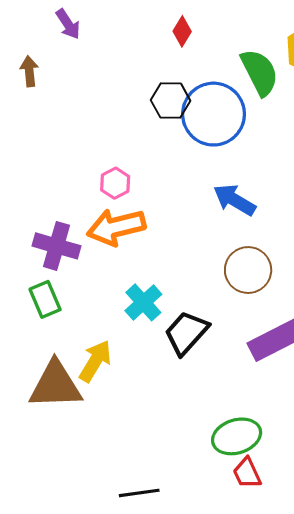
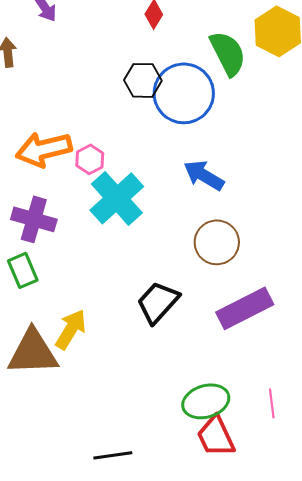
orange arrow: (116, 227) -> (44, 149), moved
cyan cross: (143, 302) -> (117, 198), moved, size x1.5
red trapezoid: (247, 473) -> (216, 436), size x1.4

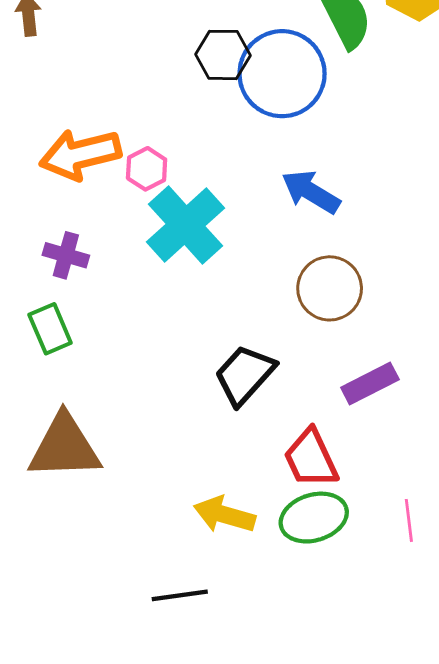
purple cross: (34, 219) -> (66, 255), size x0.7
purple rectangle: (245, 308) -> (370, 384), size x0.7
yellow arrow: (71, 329) -> (224, 515), moved, turned -105
red trapezoid: (216, 436) -> (311, 458), moved

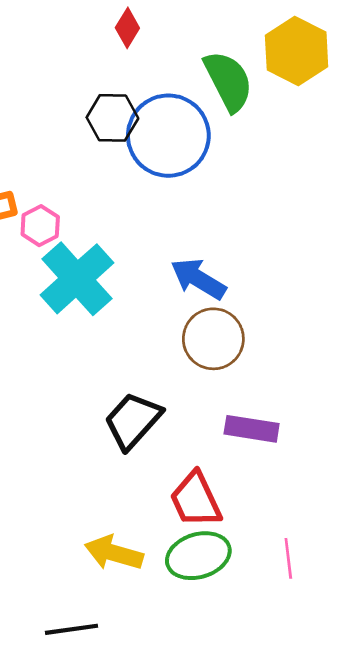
blue arrow: (311, 192) -> (198, 279), moved
purple rectangle: (370, 384) -> (252, 429), turned 36

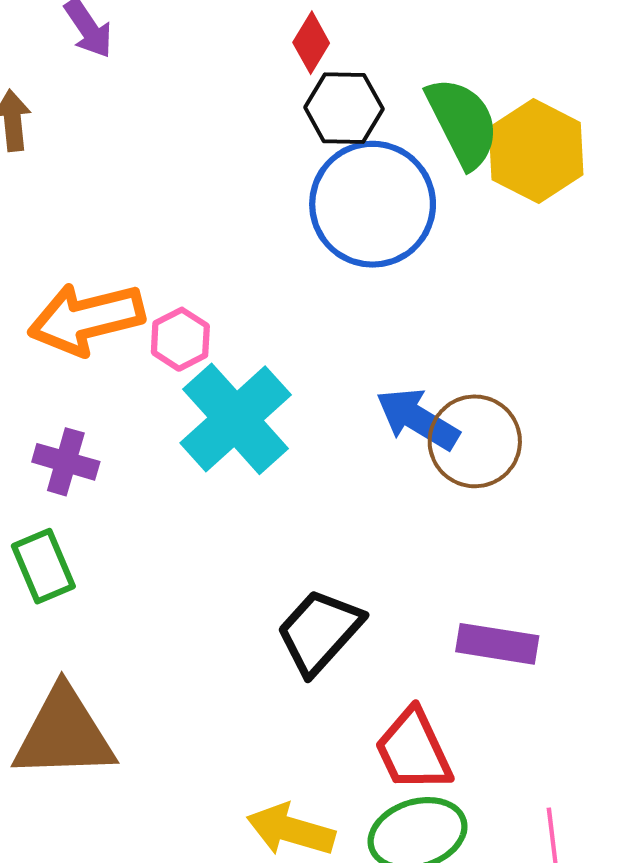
yellow hexagon: (297, 51) -> (536, 151), moved
black hexagon: (112, 118) -> (344, 108), moved
brown circle: (213, 339) -> (475, 441), moved

